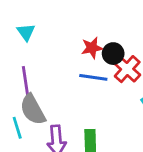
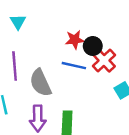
gray semicircle: (33, 110) -> (40, 83), moved

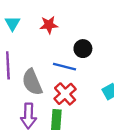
red star: (75, 40) -> (49, 25), moved
red cross: (104, 60) -> (65, 94), moved

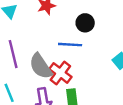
red cross: (65, 94) -> (60, 73), moved

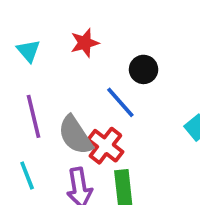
blue line: (70, 45) -> (120, 102), turned 45

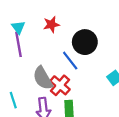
black circle: (144, 69) -> (85, 42), size x1.5
purple line: (34, 116) -> (19, 44), moved

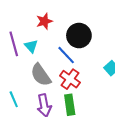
cyan triangle: (18, 27) -> (31, 46), moved
red cross: (60, 85) -> (70, 79), moved

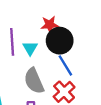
black circle: (79, 36) -> (60, 41), moved

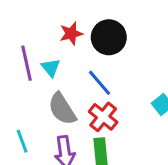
black circle: (60, 41) -> (109, 37), moved

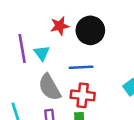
blue line: (100, 83) -> (81, 67), turned -55
red cross: (103, 117) -> (83, 95), turned -35

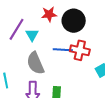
purple line: (22, 48) -> (17, 29), turned 35
red cross: (83, 95) -> (80, 50), moved

